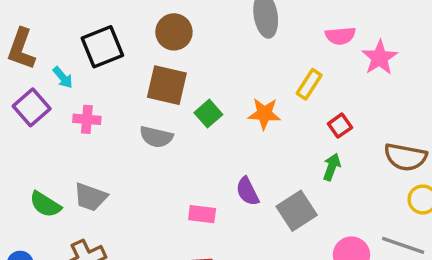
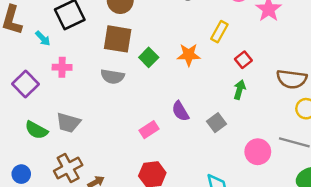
purple square: (32, 107) -> (26, 84), moved
gray square: (297, 211) -> (216, 123), size x0.7
pink rectangle: (202, 214) -> (149, 130), turned -36

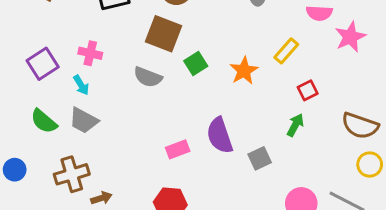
cyan arrow: (43, 38) -> (81, 85), moved
orange star: (189, 55) -> (244, 71), turned 30
purple semicircle: (180, 111) -> (220, 136), size x1.4

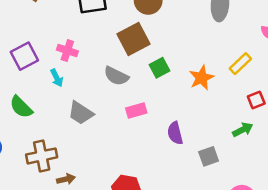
brown square: (164, 34) -> (133, 39), turned 36
gray trapezoid: (84, 121) -> (81, 113), moved
green arrow: (295, 125) -> (243, 130), turned 30
purple semicircle: (220, 136) -> (175, 133), size x0.7
pink rectangle: (178, 149) -> (136, 110), moved

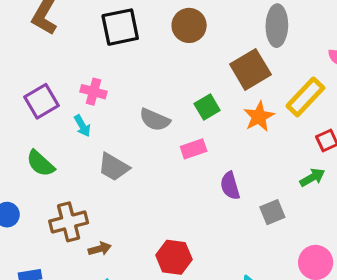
brown square: (133, 39) -> (250, 69), moved
yellow rectangle: (240, 64) -> (305, 97), size x1.4
pink rectangle: (136, 110) -> (194, 149), moved

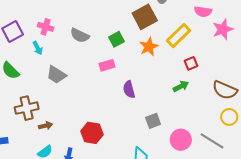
gray semicircle: (155, 120) -> (80, 35), moved
gray square: (272, 212) -> (153, 121), moved

